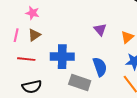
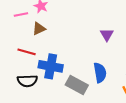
pink line: (16, 35) -> (21, 14), moved, turned 56
blue cross: (62, 57) -> (51, 66), moved

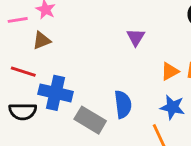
purple triangle: (107, 35) -> (136, 37), moved

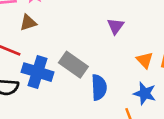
orange triangle: (170, 71) -> (145, 60), turned -48
gray rectangle: (90, 120) -> (73, 65), moved

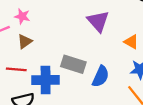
purple triangle: (116, 26) -> (98, 21), size x1.5
blue semicircle: (99, 87) -> (101, 76), turned 45

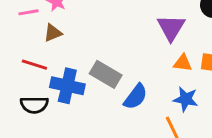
purple triangle: (98, 21) -> (171, 28), moved
orange triangle: (131, 42) -> (183, 63), turned -35

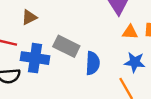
brown triangle: (53, 33) -> (29, 17), moved
blue semicircle: (136, 97) -> (93, 63), turned -30

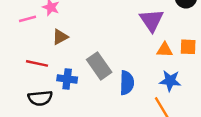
gray rectangle: (66, 46) -> (99, 66), turned 30
blue cross: (35, 58) -> (67, 79), size x0.7

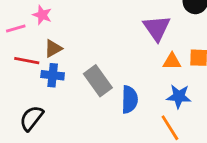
red line: (37, 63) -> (27, 61), moved
blue cross: (67, 79) -> (53, 75), moved
black semicircle: (40, 98) -> (31, 118), turned 135

